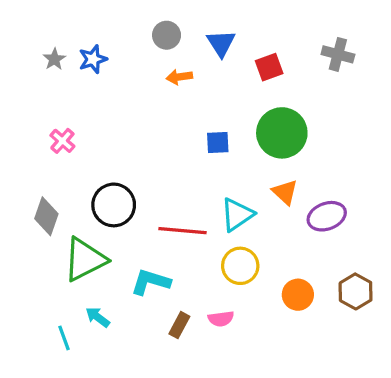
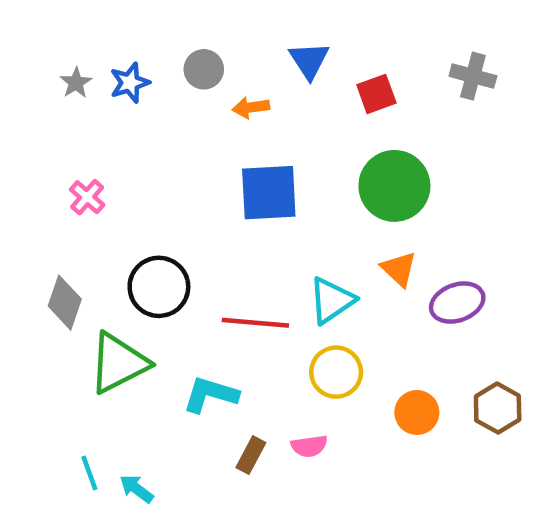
gray circle: (167, 35) -> (204, 69), moved
blue square: (218, 142) -> (269, 193), moved, size x1.8
cyan arrow: (98, 317) -> (136, 489), moved

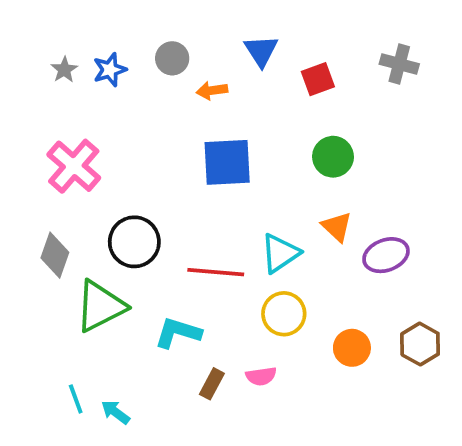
green circle: (394, 186) -> (333, 157), size x0.7
pink cross: (87, 197) -> (74, 166), size x1.8

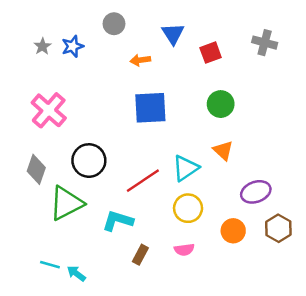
gray circle: (172, 58) -> (114, 24), moved
purple ellipse: (386, 255) -> (256, 192), moved
red line: (216, 272) -> (143, 181), turned -39
pink semicircle: (261, 376) -> (184, 250), moved
cyan line: (76, 399) -> (50, 265), turned -54

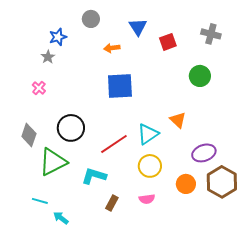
gray star: (42, 46) -> (48, 57), moved
green circle: (221, 104) -> (200, 76), moved
pink cross: (49, 110) -> (39, 88), size x0.5
brown hexagon: (278, 228) -> (222, 182), size x1.4
cyan line: (50, 265) -> (40, 201), moved

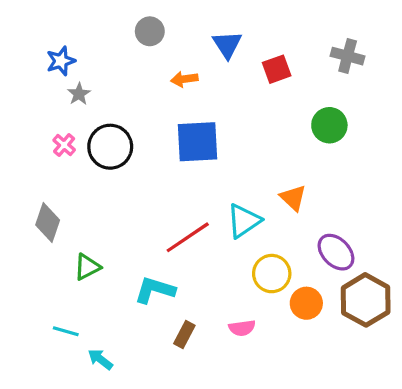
blue star: (58, 37) -> (61, 61), moved
black circle: (71, 128) -> (110, 147), moved
purple ellipse: (204, 153) -> (336, 252), turned 65
green triangle: (53, 162) -> (87, 267), size x0.6
yellow circle: (150, 166) -> (272, 274), moved

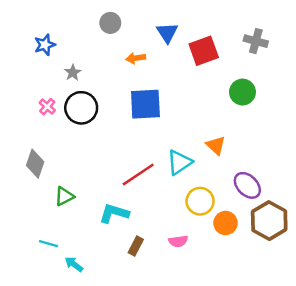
red square: (277, 69) -> (204, 51), size x1.4
gray star: (79, 94) -> (73, 73), moved

